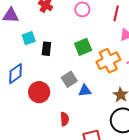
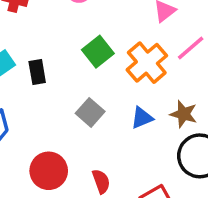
blue triangle: (85, 91) -> (142, 118), moved
red circle: (39, 92) -> (49, 171), moved

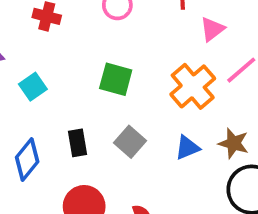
green square: (98, 52) -> (116, 79), moved, turned -36
black rectangle: (37, 72) -> (78, 143), moved

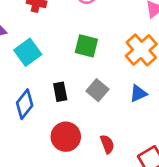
cyan square: (33, 87) -> (28, 52), size x1.4

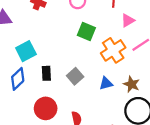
green square: (86, 46) -> (86, 31), moved
cyan square: (28, 52) -> (26, 51), moved

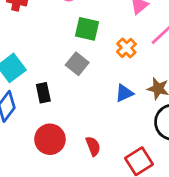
orange cross: (113, 50) -> (126, 48), size x0.6
gray square: (75, 76) -> (77, 64), moved

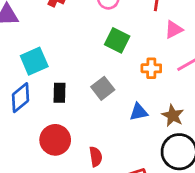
orange cross: (126, 48) -> (151, 68), turned 30
gray square: (77, 64) -> (103, 88), moved

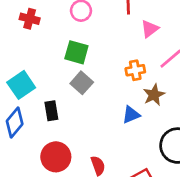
green square: (117, 40) -> (76, 52), moved
gray square: (103, 88) -> (82, 83), moved
brown star: (173, 115) -> (154, 95), moved, turned 30

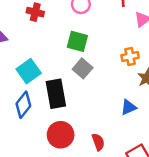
black rectangle: (51, 111) -> (56, 94), size x1.6
blue triangle: (131, 115) -> (129, 107), moved

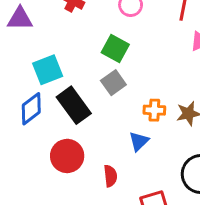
orange cross: (130, 57) -> (154, 110), moved
black rectangle: (56, 94) -> (74, 105), turned -40
blue triangle: (129, 107) -> (139, 141), moved, turned -35

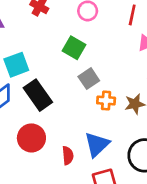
gray square: (113, 83) -> (89, 79), moved
blue triangle: (139, 141) -> (97, 144), moved, size x1.5

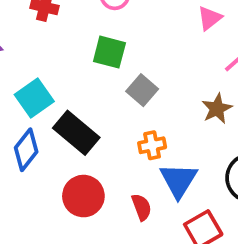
orange cross: (106, 101) -> (152, 145), moved

